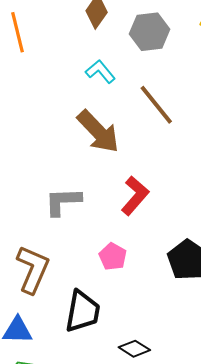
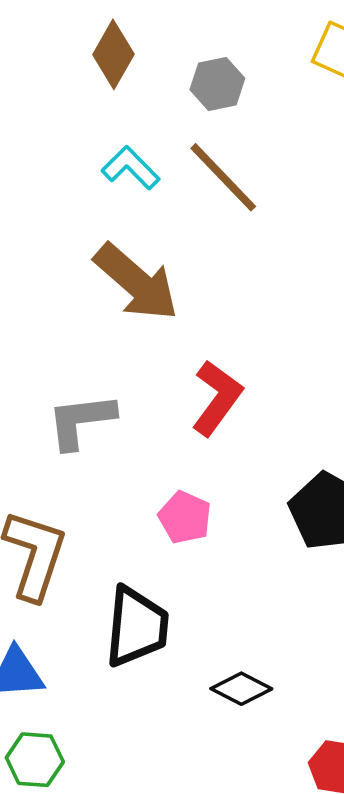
gray hexagon: (150, 32) -> (217, 84), size x0.7
brown line: (156, 105) -> (223, 177), moved

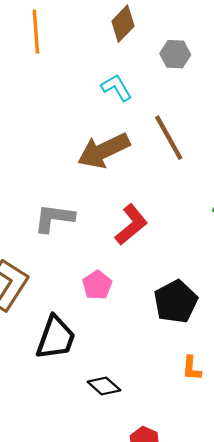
brown line: (223, 177) -> (169, 138), moved
brown arrow: (136, 282) -> (104, 151), turned 99

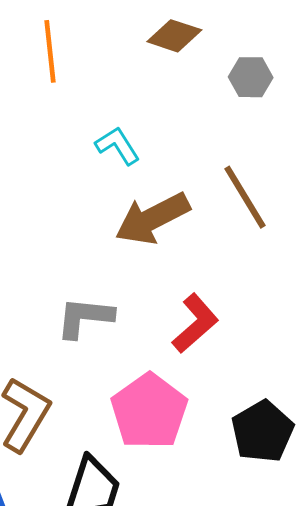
brown diamond: (123, 24) -> (174, 36), turned 66
cyan L-shape: (116, 88) -> (118, 146), moved
pink pentagon: (97, 285) -> (149, 411), size x1.8

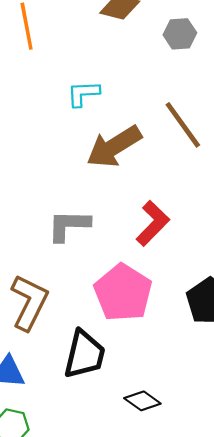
cyan L-shape: (118, 146) -> (83, 94), turned -56

